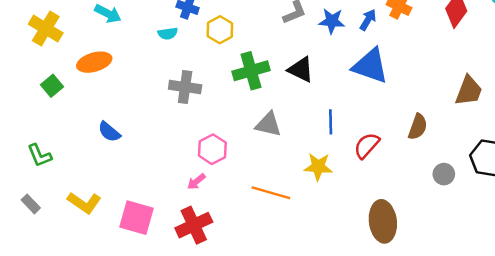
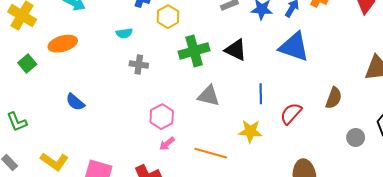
cyan semicircle: (168, 34) -> (124, 33), moved
gray cross: (185, 87) -> (139, 65), size x0.7
pink arrow: (196, 182) -> (167, 144), moved

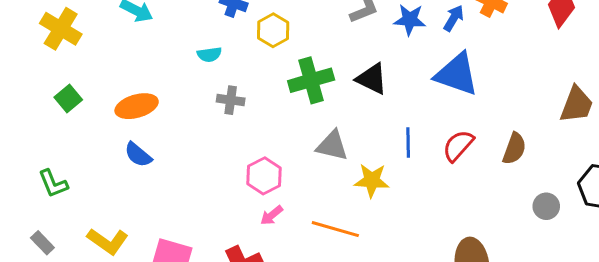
orange ellipse: (63, 44) -> (137, 106), moved
red semicircle: (291, 114) -> (458, 146), moved
yellow star: (250, 131) -> (372, 180), moved

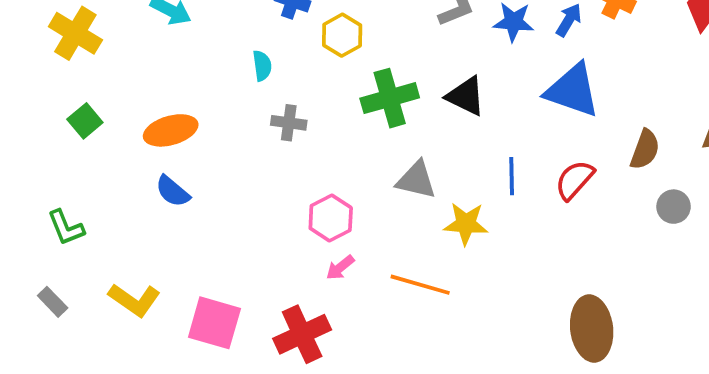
cyan semicircle: (209, 55) -> (262, 66), turned -90
brown semicircle: (514, 149) -> (645, 149), moved
gray circle: (546, 206) -> (674, 207), moved

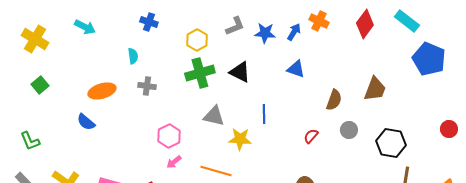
yellow hexagon: (342, 35) -> (197, 40), moved
blue triangle: (573, 90) -> (296, 69), size x0.6
orange ellipse: (171, 130) -> (102, 91), moved
red semicircle: (574, 180) -> (311, 136), moved, size x0.7

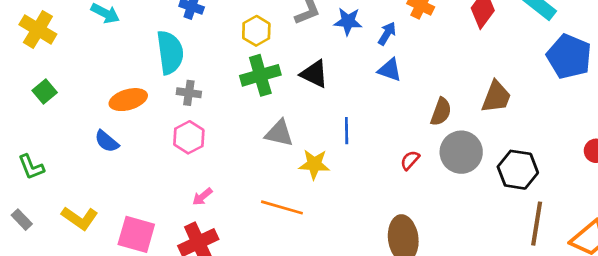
blue arrow: (294, 32) -> (387, 34), moved
cyan semicircle: (133, 56) -> (170, 52), size x2.0
gray circle: (349, 130) -> (461, 152), size x1.8
pink hexagon: (169, 136) -> (189, 137), moved
pink arrow: (174, 162) -> (202, 197), moved

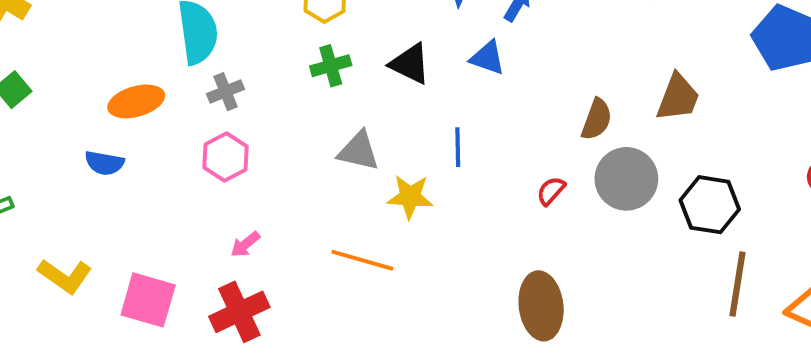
blue triangle: (390, 70) -> (487, 58), moved
green cross: (260, 75) -> (331, 66), size x0.7
gray cross: (189, 93) -> (225, 92), turned -30
blue semicircle: (107, 141) -> (104, 163), turned -30

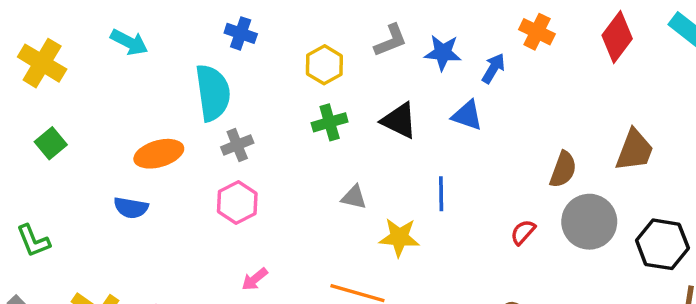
gray triangle: (358, 151) -> (354, 197), size x0.7

